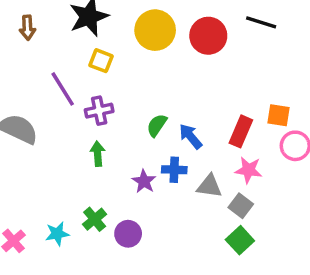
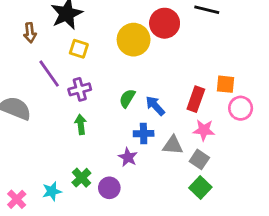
brown arrow: (27, 28) -> (30, 33), moved
yellow circle: (155, 30) -> (134, 40), moved
purple star: (144, 181) -> (128, 157), moved

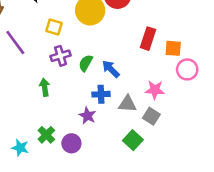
yellow square: (79, 49) -> (54, 27), moved
purple cross: (80, 89) -> (61, 56), moved
red rectangle: (196, 99) -> (148, 39), moved
green square: (200, 188) -> (133, 140), moved
cyan star: (52, 191) -> (20, 148), turned 30

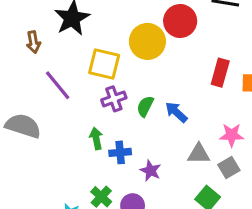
yellow square: (54, 27) -> (104, 64), size x1.5
blue cross: (101, 94) -> (120, 152), moved
gray square: (151, 116) -> (229, 168), turned 30

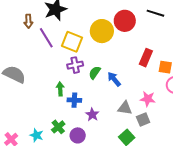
purple line: (58, 85) -> (46, 38), moved

